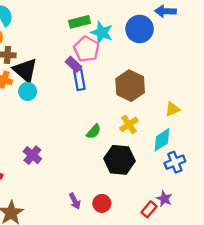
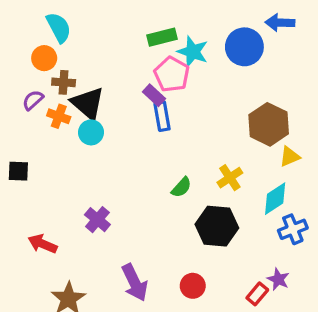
brown hexagon: (130, 86) -> (269, 124), moved
purple arrow: (75, 201) -> (135, 283), moved, size x1.6

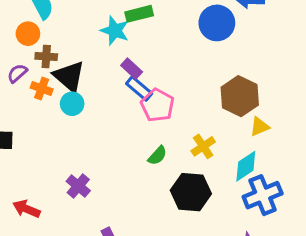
cyan star: (193, 52) -> (115, 31), moved
pink pentagon: (172, 74) -> (157, 105), moved
blue rectangle: (162, 116) -> (139, 88), turned -40
blue cross: (293, 229) -> (263, 195), size x1.4

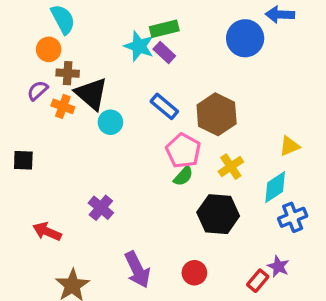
purple rectangle: (132, 69) -> (164, 53), moved
brown hexagon: (240, 96) -> (217, 114), moved
cyan circle: (72, 104) -> (110, 122), moved
pink pentagon: (157, 105) -> (183, 151), moved
blue cross: (263, 195) -> (293, 217), size x0.7

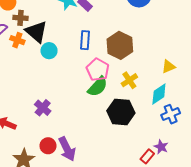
blue rectangle: (164, 106) -> (85, 40), turned 54
green semicircle: (183, 176) -> (98, 87), size x1.5
red circle: (194, 273) -> (48, 146), moved

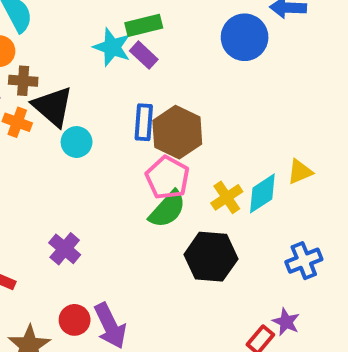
brown hexagon: (120, 45) -> (177, 132), moved
cyan diamond: (159, 94) -> (262, 193), moved

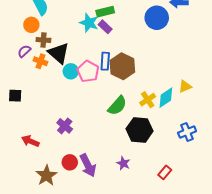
pink pentagon: (167, 178) -> (88, 71), moved
purple star: (286, 322) -> (123, 163), moved

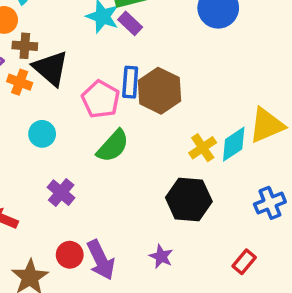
cyan circle: (71, 71) -> (42, 134), moved
yellow triangle: (185, 86) -> (267, 125), size x1.6
green semicircle: (117, 106) -> (113, 146), moved
red rectangle: (165, 172) -> (244, 262), moved

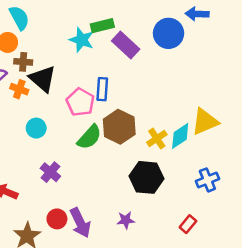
purple rectangle: (130, 23) -> (126, 45), moved, size x1.5
brown hexagon: (159, 91) -> (119, 127), moved
purple star: (161, 256) -> (126, 220), turned -30

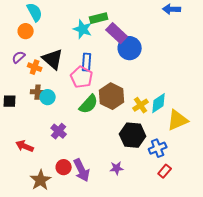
blue circle: (169, 33) -> (130, 48), moved
brown cross: (23, 62) -> (38, 92), moved
blue rectangle: (102, 89) -> (87, 62), moved
yellow triangle: (205, 122) -> (178, 120), moved
blue cross: (207, 180) -> (158, 148), moved

